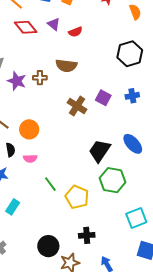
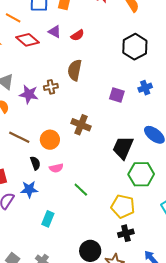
brown semicircle: (66, 66) -> (75, 70), turned 105
brown cross: (77, 106) -> (81, 125), moved
yellow pentagon: (77, 197) -> (123, 206), moved

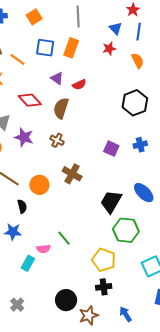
red diamond: (28, 40) -> (30, 100), moved
brown semicircle: (75, 70) -> (61, 108), moved
brown cross: (51, 87) -> (57, 140), moved, turned 32
pink semicircle: (56, 168) -> (43, 249), moved

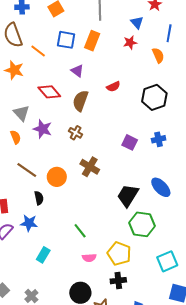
blue line: (139, 32) -> (169, 33), moved
red semicircle: (79, 85) -> (113, 87), moved
pink semicircle: (43, 249) -> (89, 258), moved

